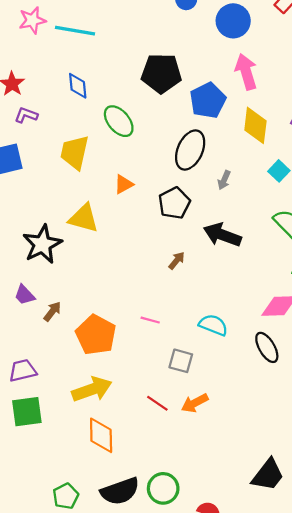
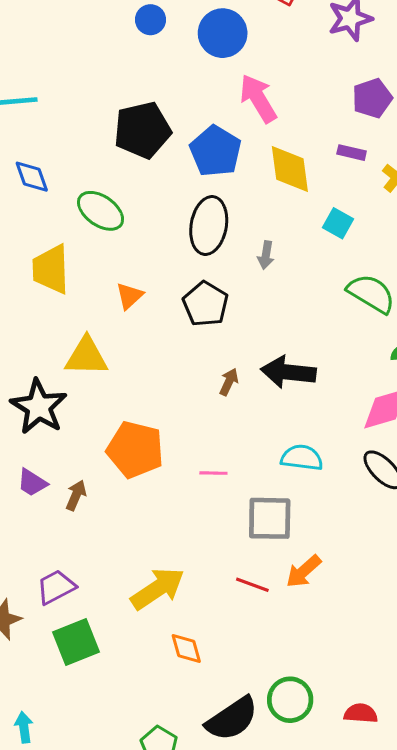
black arrow: (222, 235) -> (288, 372), moved
orange pentagon: (96, 335) -> (135, 450), moved
gray square: (181, 361) -> (270, 518), size x1.4
orange diamond: (101, 435) -> (186, 649), size x0.7

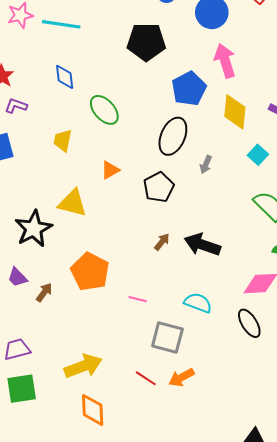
black pentagon: (142, 130) -> (146, 42), moved
yellow trapezoid: (51, 269) -> (63, 140), size x0.7
orange diamond: (186, 649) -> (93, 410), size x1.4

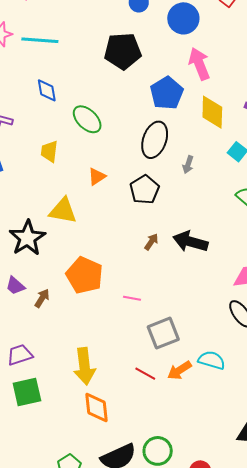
cyan semicircle: (198, 303) -> (212, 360), moved
gray square: (167, 338) -> (163, 333), turned -32
yellow arrow: (83, 366) -> (84, 366), turned 108

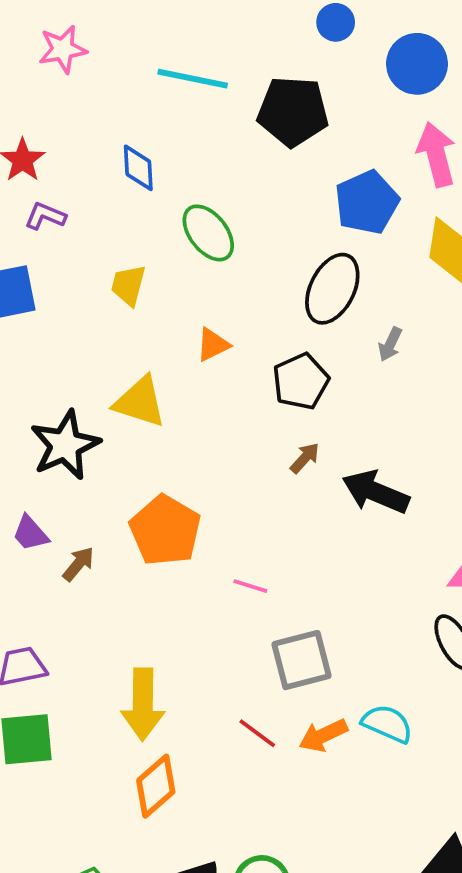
cyan line: (40, 40) -> (193, 79), moved
brown arrow: (151, 242) -> (305, 458), moved
orange diamond: (97, 408) -> (156, 786), turned 48

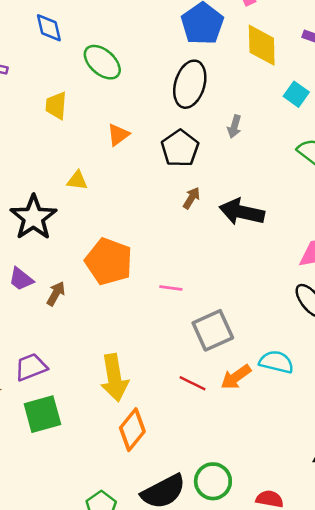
gray arrow: (390, 344) -> (234, 126), moved
yellow triangle: (140, 402) -> (77, 180), size x0.6

